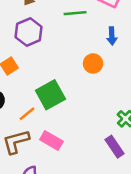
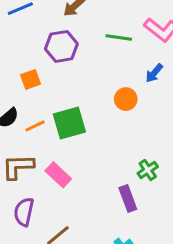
blue arrow: (112, 36) -> (154, 73), turned 30
orange line: (27, 114) -> (35, 126), moved

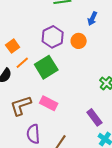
purple hexagon: (61, 46) -> (53, 37), moved
orange line: (35, 126) -> (22, 63), moved
purple rectangle: (128, 198) -> (94, 117), moved

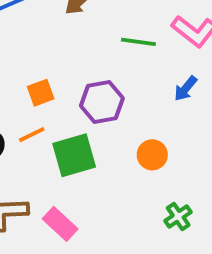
orange circle: (79, 41) -> (152, 155), moved
orange square: (13, 46) -> (41, 93), moved

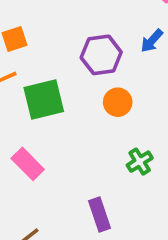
purple hexagon: (102, 102) -> (101, 55), moved

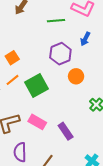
purple rectangle: (99, 215) -> (66, 131), moved

